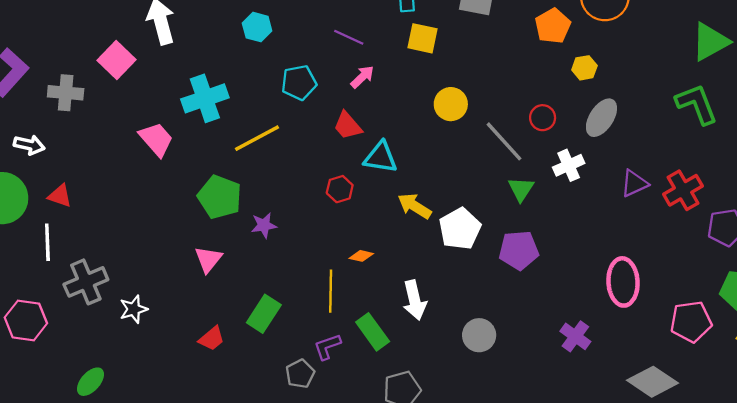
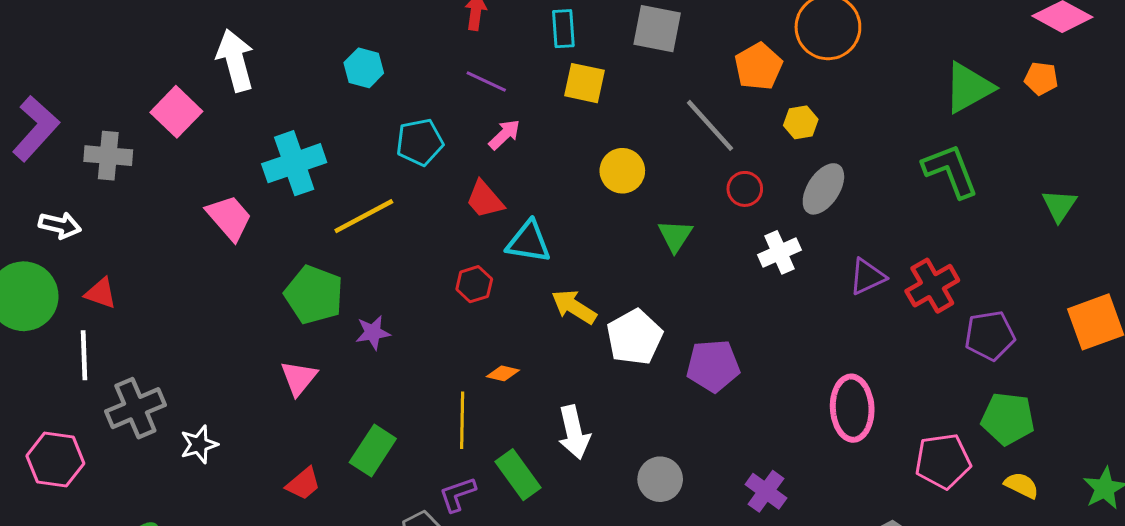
gray line: (504, 141) -> (710, 125), moved
green triangle: (521, 189) -> (675, 236), moved
purple cross: (575, 336) -> (766, 491), moved

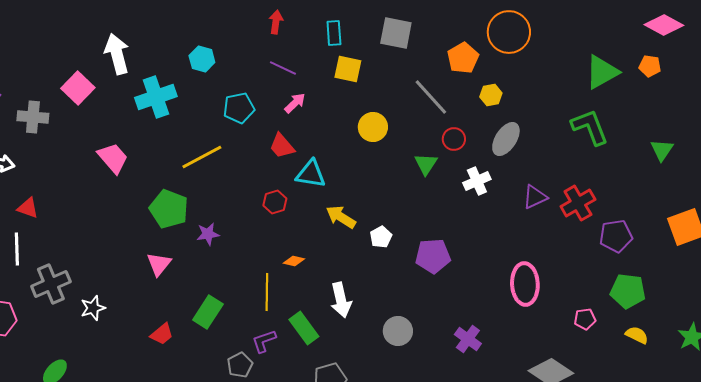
cyan cross: (294, 163) -> (156, 97), moved
green triangle: (675, 236) -> (426, 164), moved
white pentagon: (634, 337) -> (381, 237), size x0.6
pink pentagon: (943, 461) -> (585, 319), size x0.6

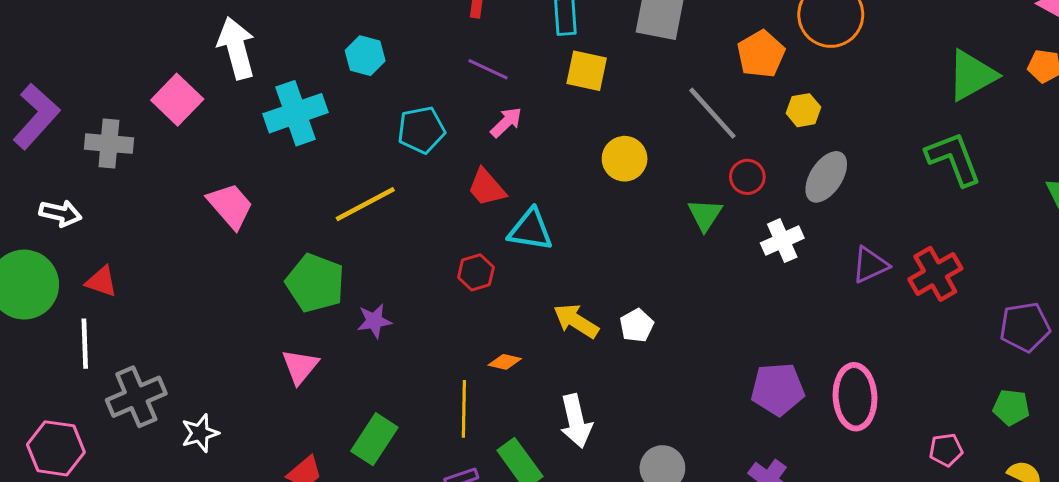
yellow arrow: (341, 217) -> (576, 321), moved
purple pentagon: (616, 236) -> (1025, 327), moved
purple pentagon: (433, 256) -> (778, 389), moved
green pentagon: (628, 291) -> (1011, 407), size x0.7

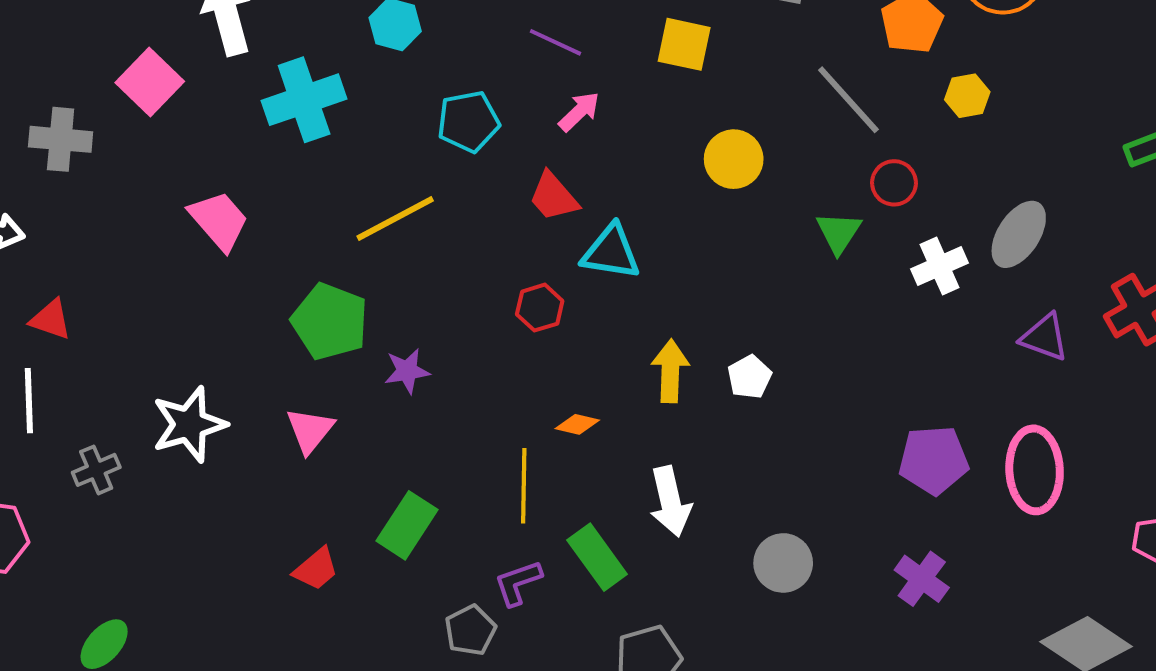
gray ellipse: (826, 177) -> (1019, 234), moved
purple triangle: (870, 265) -> (1044, 337), moved, turned 45
yellow arrow: (576, 321) -> (670, 371), turned 60
gray cross: (136, 397) -> (96, 470), size x0.6
white star: (200, 433) -> (189, 424), moved, size x1.5

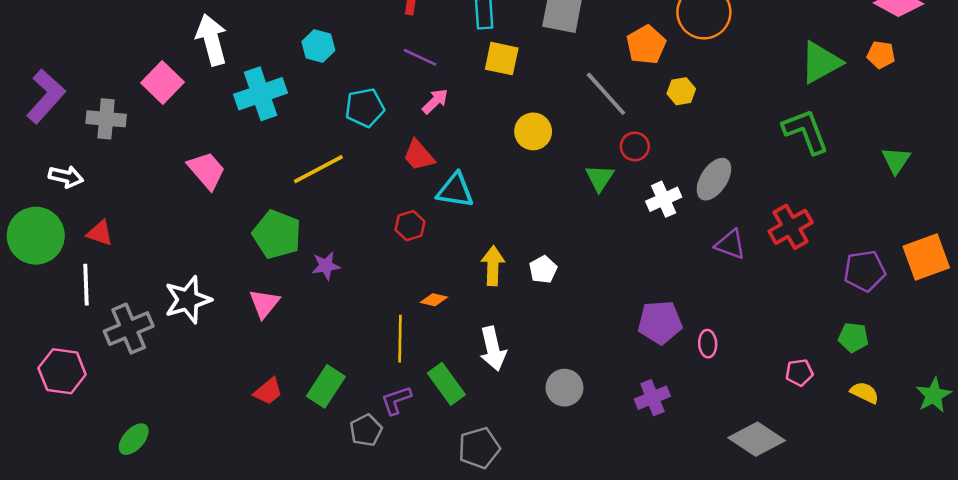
gray cross: (96, 470) -> (129, 329), size x1.6
pink ellipse: (1035, 470) -> (708, 344), moved, size x0.5
green rectangle: (407, 525) -> (326, 386), moved
purple cross: (922, 579) -> (652, 398), turned 32

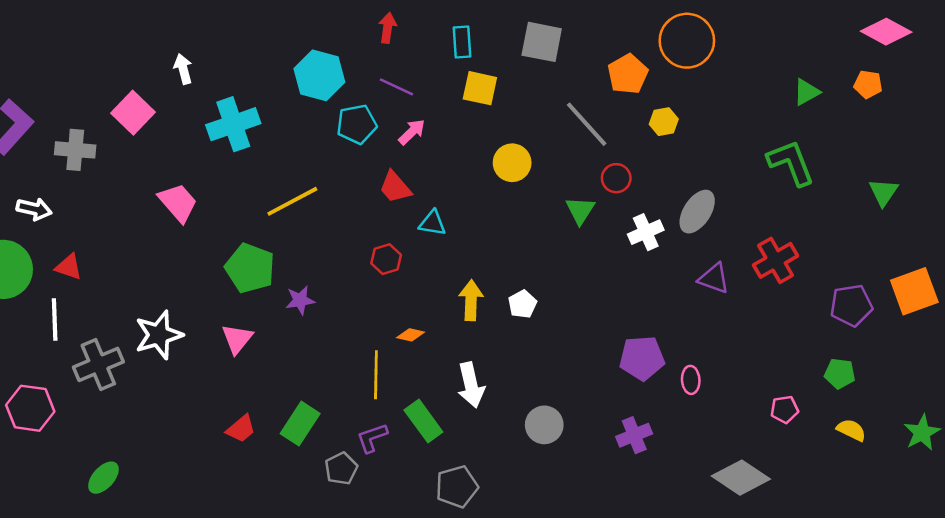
white arrow: (212, 40) -> (183, 69), size x0.6
cyan hexagon: (318, 46) -> (319, 75), moved, size x1.5
green triangle: (821, 62) -> (806, 92), size x0.6
cyan pentagon: (365, 108) -> (357, 124), moved
cyan triangle: (455, 190) -> (432, 223), size x0.7

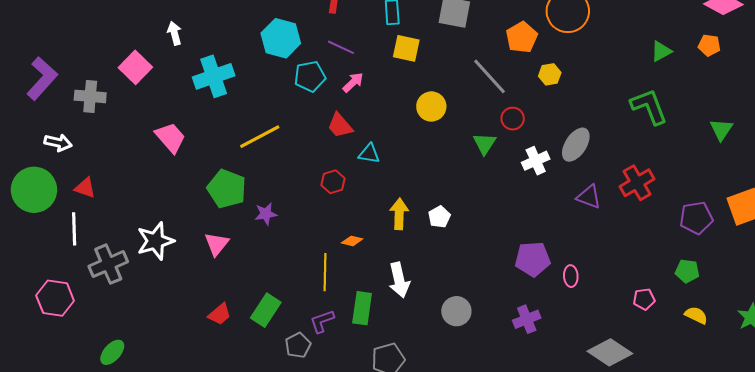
green rectangle: (423, 421) -> (362, 308), turned 44

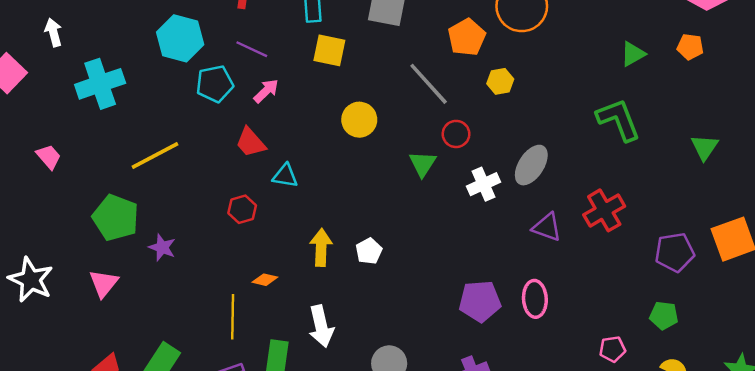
pink trapezoid: (170, 138) -> (49, 157), size x0.7
purple star: (266, 214) -> (162, 247), turned 30
white star: (155, 241) -> (31, 280), turned -30
pink ellipse: (571, 276) -> (535, 299), moved, size x1.4

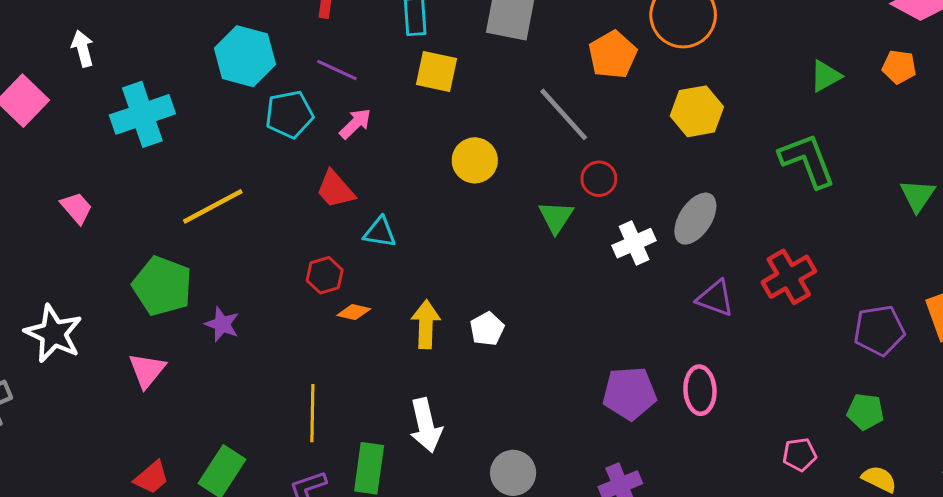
yellow hexagon: (500, 81) -> (697, 111), moved, size x1.5
white star: (31, 280) -> (54, 333), moved
orange diamond: (265, 280) -> (354, 312), moved

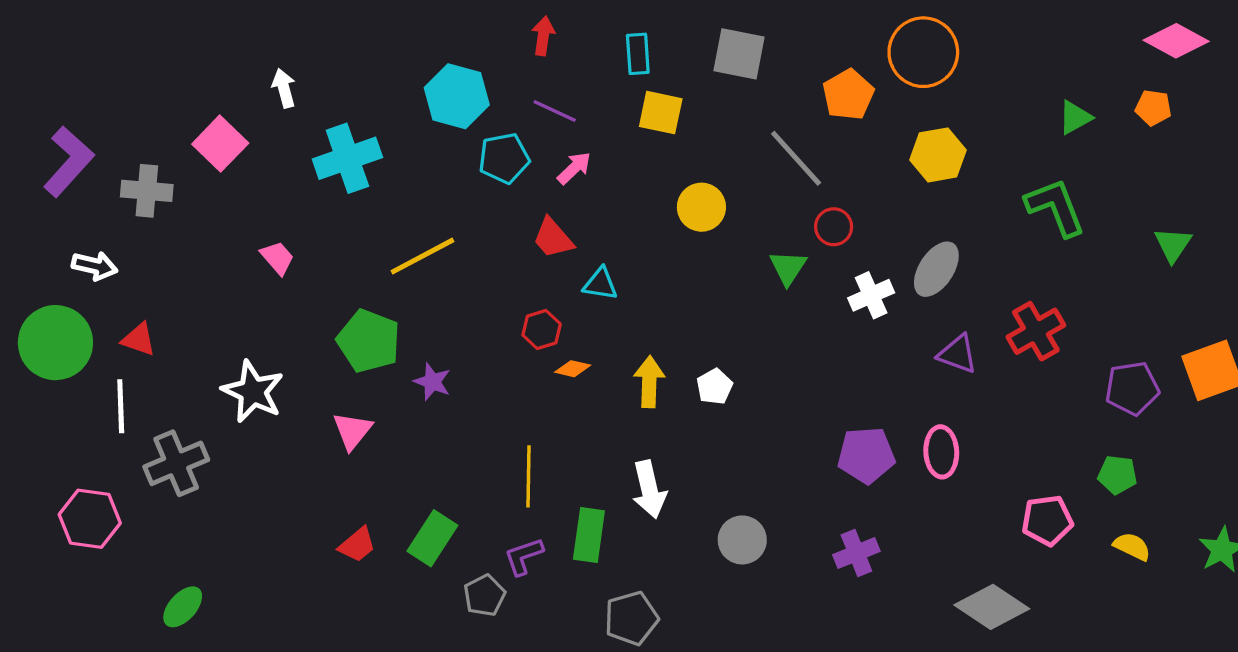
pink pentagon: (800, 454) -> (1047, 520), size x1.4

